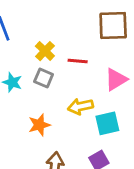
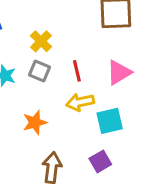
red line: (78, 61) -> (77, 71), moved, turned 72

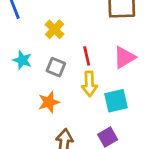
gray square: (39, 71) -> (56, 67), moved
yellow arrow: (80, 102) -> (89, 84), turned -80

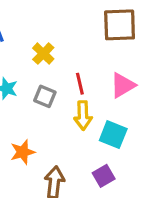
cyan square: (116, 101) -> (113, 135), turned 35
orange star: (49, 102) -> (23, 152), moved

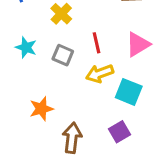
yellow arrow: (83, 115) -> (100, 74), turned 72

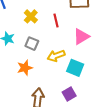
red line: (97, 43) -> (56, 20), moved
orange star: (41, 109) -> (25, 68), moved

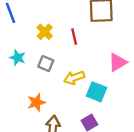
pink triangle: (81, 37) -> (118, 62), moved
orange star: (25, 68) -> (36, 102), moved

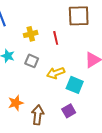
yellow cross: (45, 32) -> (31, 34), turned 32
orange star: (36, 102) -> (16, 103), moved

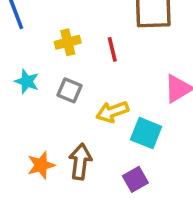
brown arrow: (38, 115) -> (80, 162), moved

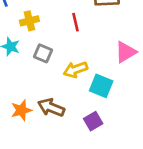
yellow cross: (68, 42) -> (29, 21), moved
brown arrow: (80, 162) -> (51, 108), turned -75

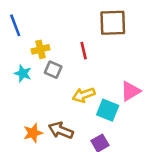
pink triangle: (126, 52) -> (130, 91), moved
gray square: (43, 53) -> (53, 70), moved

